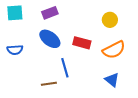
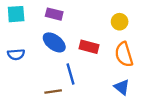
purple rectangle: (50, 13) -> (54, 14), turned 35
orange semicircle: (114, 50) -> (124, 54), turned 100

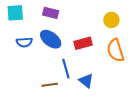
red rectangle: (89, 47) -> (83, 43), turned -30
blue semicircle: (16, 54) -> (24, 42), moved
blue triangle: (122, 87) -> (86, 81), moved

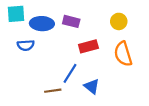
purple rectangle: (51, 13) -> (71, 21), moved
blue ellipse: (51, 39) -> (42, 24), moved, turned -35
blue line: (66, 69) -> (70, 73), turned 48

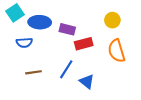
cyan square: (16, 14) -> (15, 13), turned -30
purple rectangle: (71, 21) -> (67, 29), moved
brown line: (53, 91) -> (33, 72), moved

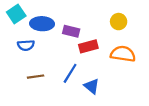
orange semicircle: (117, 51) -> (123, 54), turned 115

